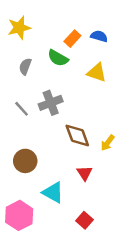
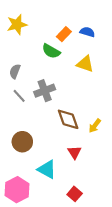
gray semicircle: (25, 66) -> (15, 71), moved

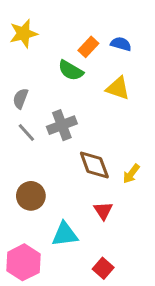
cyan triangle: (47, 169) -> (65, 234), turned -36

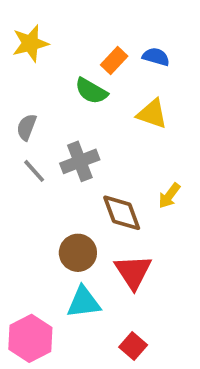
yellow arrow: (131, 174) -> (169, 196), moved
brown circle: (31, 196) -> (78, 253), moved
red triangle: (103, 211) -> (133, 272), size x1.5

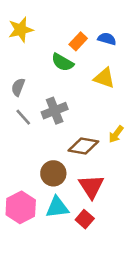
brown diamond: (122, 213) -> (83, 146), turned -60
pink hexagon: (30, 338) -> (21, 207), moved
red square: (133, 346) -> (85, 219), moved

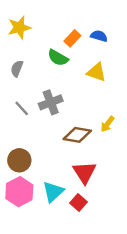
gray semicircle: (18, 87) -> (17, 69), moved
brown circle: (53, 173) -> (19, 160), moved
cyan triangle: (57, 207) -> (53, 192), turned -35

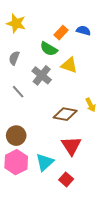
yellow star: (19, 28) -> (16, 23), turned 30
yellow triangle: (97, 72) -> (69, 65), moved
gray cross: (51, 102) -> (42, 75), moved, turned -30
yellow arrow: (107, 124) -> (91, 105), turned -64
red square: (78, 203) -> (66, 179), moved

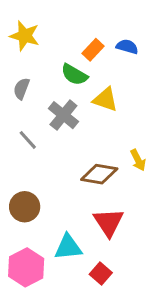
pink hexagon: (16, 162) -> (26, 267), moved
cyan triangle: (45, 162) -> (68, 247), turned 36

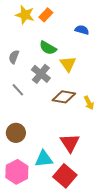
yellow star: (25, 36) -> (25, 15), moved
orange rectangle: (93, 50) -> (46, 15), moved
yellow triangle: (105, 99) -> (68, 64), turned 36
brown diamond: (99, 174) -> (64, 97), moved
red square: (101, 274) -> (65, 176), size x1.6

